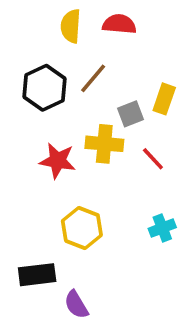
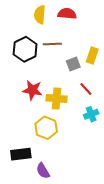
brown line: (93, 78) -> (52, 44), turned 48
yellow cross: (104, 144) -> (57, 99), moved
cyan cross: (162, 228) -> (91, 114), moved

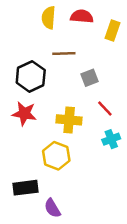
black hexagon: (25, 49) -> (31, 76), moved
yellow rectangle: (92, 56) -> (113, 30), moved
red star: (32, 90) -> (24, 114), moved

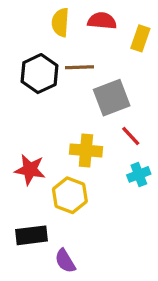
black hexagon: (31, 76) -> (40, 74), moved
gray square: (89, 78) -> (112, 98), size x1.6
red star: (24, 114) -> (30, 170), moved

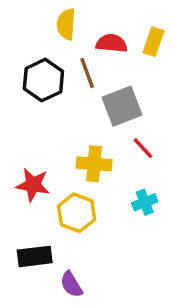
red semicircle: (102, 21) -> (112, 43), moved
brown line: (80, 67) -> (87, 73), turned 72
cyan cross: (139, 174) -> (145, 202), moved

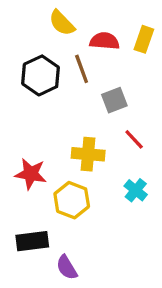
yellow semicircle: (66, 24) -> (62, 23), turned -48
gray square: (122, 106) -> (114, 100), size x0.7
cyan cross: (145, 202) -> (136, 190), turned -30

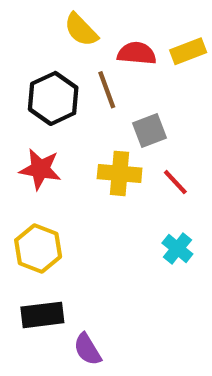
yellow rectangle: (144, 39) -> (188, 51), turned 50
yellow cross: (88, 154) -> (120, 173), moved
red star: (31, 174) -> (40, 169), moved
yellow hexagon: (72, 200) -> (38, 248), moved

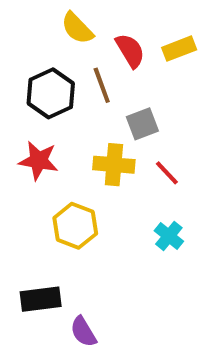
red semicircle: (137, 53) -> (130, 51), turned 54
yellow hexagon: (38, 248) -> (75, 226), moved

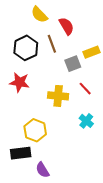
yellow rectangle: (179, 49) -> (91, 52), moved
yellow cross: (114, 165) -> (58, 96), moved
yellow hexagon: (75, 226) -> (35, 130), moved

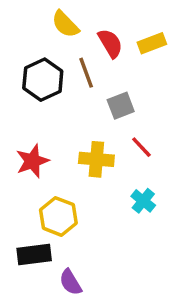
yellow rectangle: (91, 52) -> (152, 43), moved
red star: (20, 82) -> (32, 161), moved, turned -30

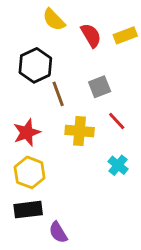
brown line: (86, 73) -> (58, 94), moved
yellow hexagon: (58, 216) -> (30, 172), moved

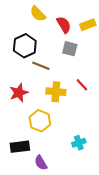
gray square: (100, 87) -> (70, 49), moved, turned 35
brown line: (58, 94) -> (41, 66), turned -48
cyan cross: (118, 165) -> (79, 143), moved, turned 32
yellow hexagon: (30, 172) -> (40, 121), moved

